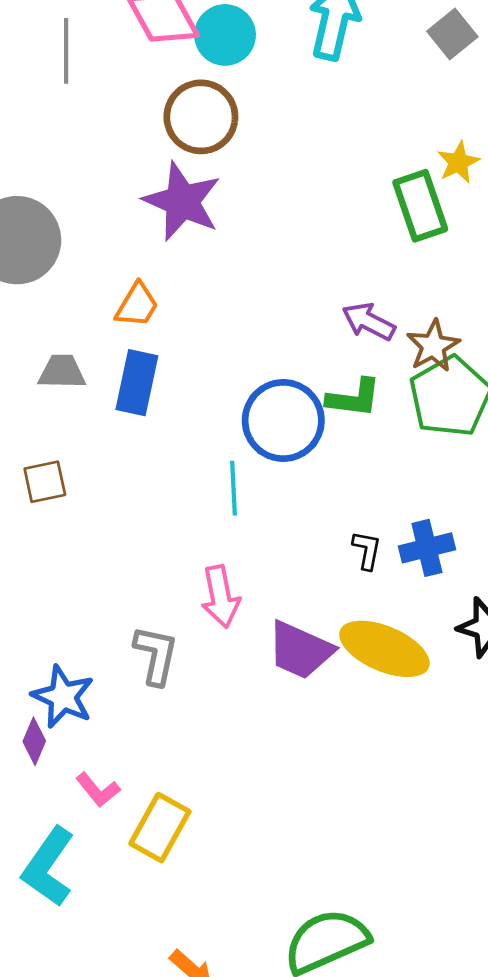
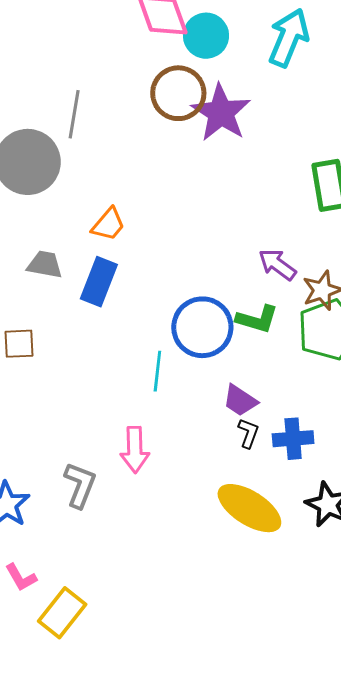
gray line: (66, 51) -> (74, 114), moved
purple star: (182, 201) -> (221, 113), moved
purple trapezoid: (300, 650) -> (240, 401), moved, size x0.7

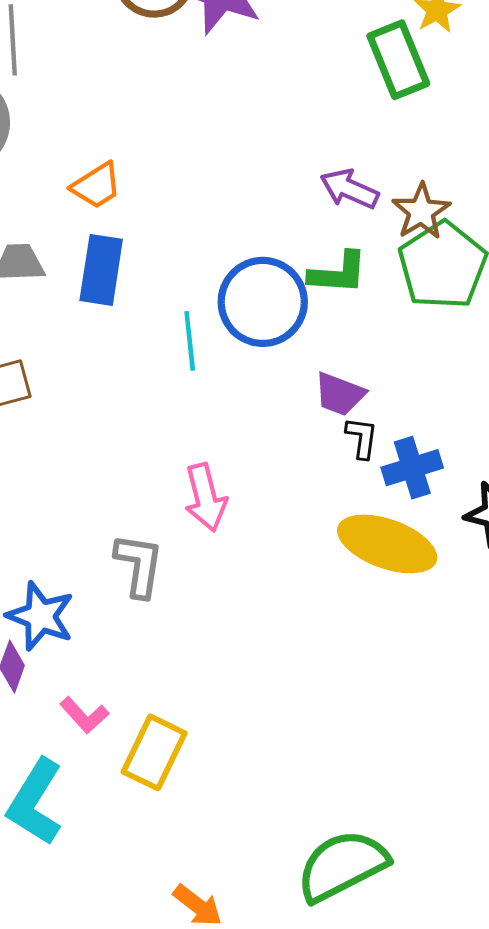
orange trapezoid: (108, 224) -> (96, 186), turned 30
cyan line: (157, 371) -> (190, 341), moved
blue cross: (293, 439) -> (412, 468), moved

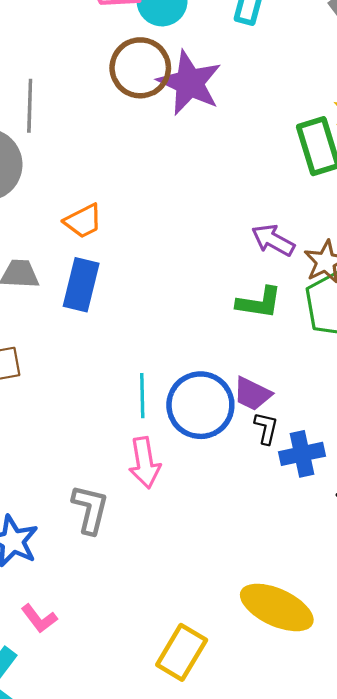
blue circle: (263, 302) -> (200, 405), moved
cyan line: (190, 341) -> (142, 396), moved
yellow ellipse: (387, 544) -> (277, 607), moved
yellow rectangle: (154, 752) -> (182, 652), moved

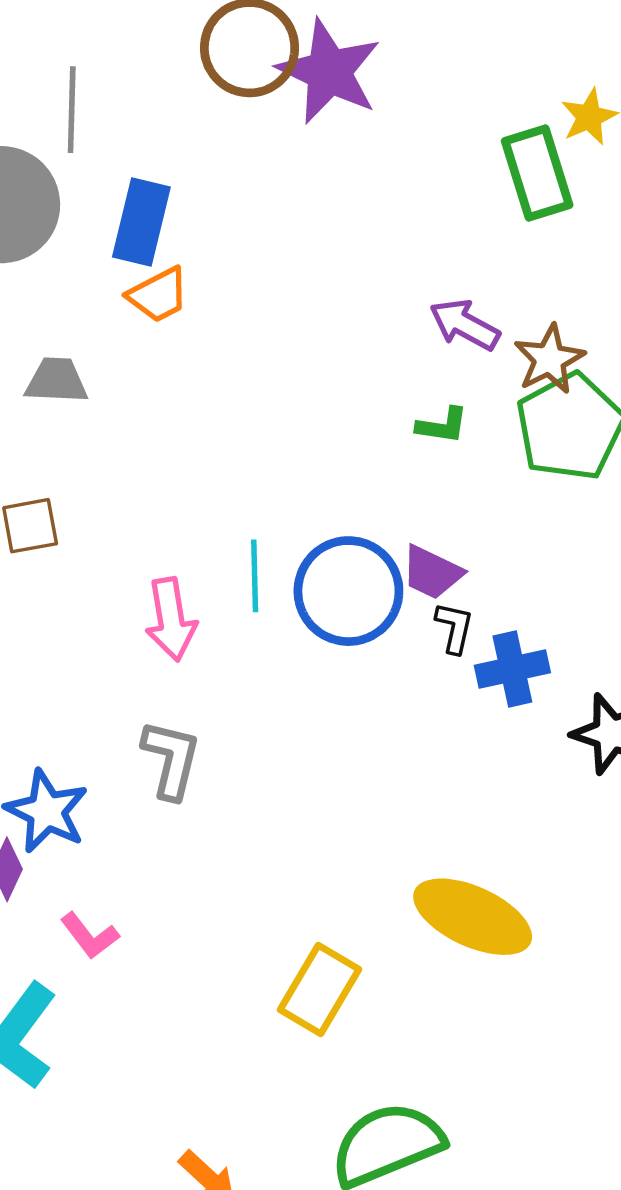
blue rectangle: (81, 285) -> (141, 222), moved
green L-shape: (259, 303) -> (442, 425), size x0.7
pink arrow: (145, 463) -> (171, 619), moved

